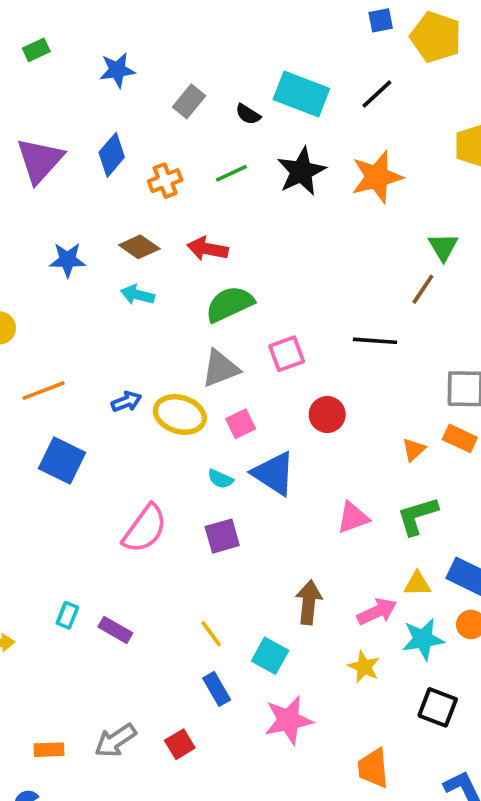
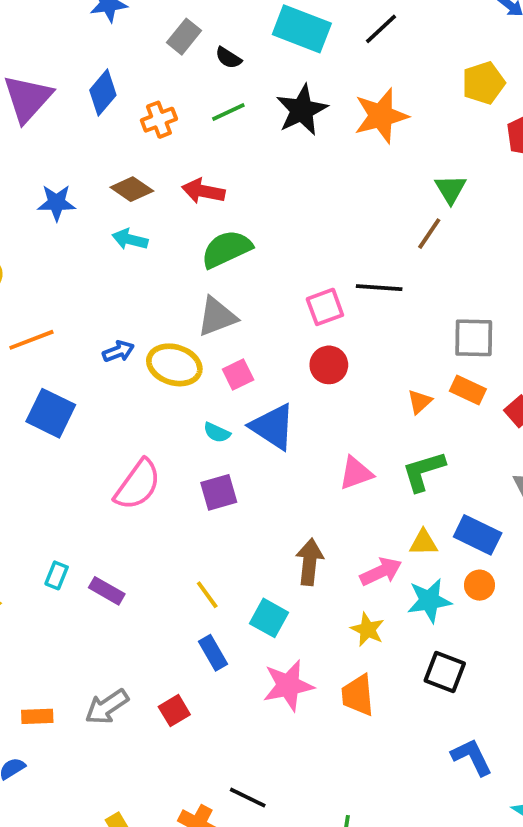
black semicircle: (248, 114) -> (228, 58), moved
pink square: (287, 354) -> (325, 307), moved
orange trapezoid: (373, 768) -> (358, 695), moved

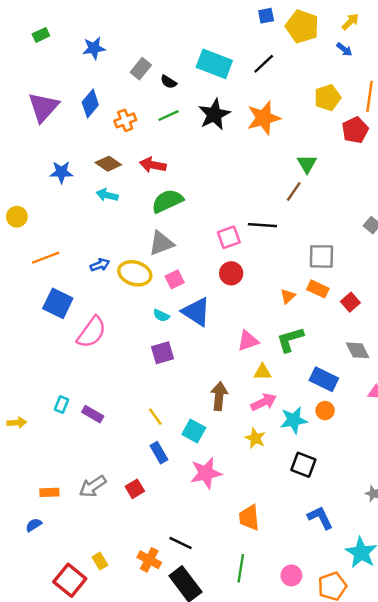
pink semicircle: (138, 485) -> (91, 332), moved
yellow triangle: (423, 543) -> (262, 372), moved
orange trapezoid: (358, 695) -> (249, 518), moved

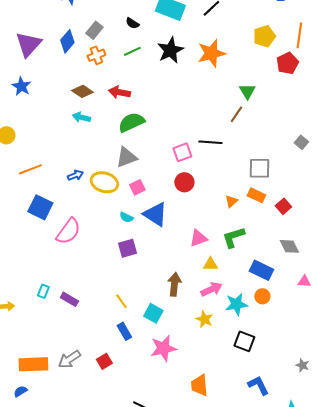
gray rectangle: (141, 69) -> (94, 30), moved
blue star: (61, 172) -> (21, 86), moved, turned 30
orange rectangle: (49, 492) -> (33, 364), size x1.8

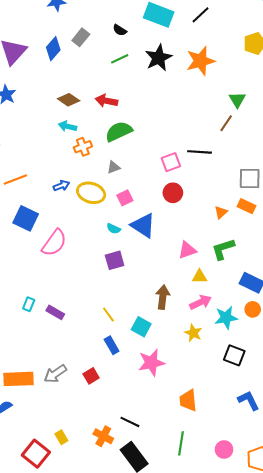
orange cross: (96, 55) -> (83, 147), moved
gray triangle: (126, 157) -> (114, 167), size x0.6

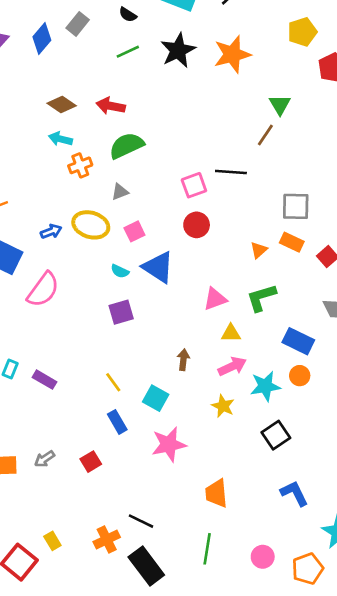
blue arrow: (61, 186) -> (51, 231), moved
brown arrow: (163, 297) -> (183, 360), size x0.7
black square: (234, 355) -> (276, 435), turned 35
gray arrow: (55, 374) -> (45, 459), size x0.7
orange cross: (103, 436) -> (107, 540), turned 36

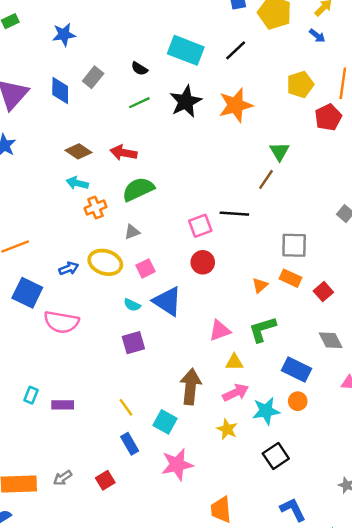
blue diamond: (42, 38) -> (60, 91), turned -40
pink semicircle: (43, 290) -> (61, 322), turned 64
brown arrow: (183, 360) -> (191, 387), size x1.8
purple rectangle: (45, 380) -> (63, 405), turned -30

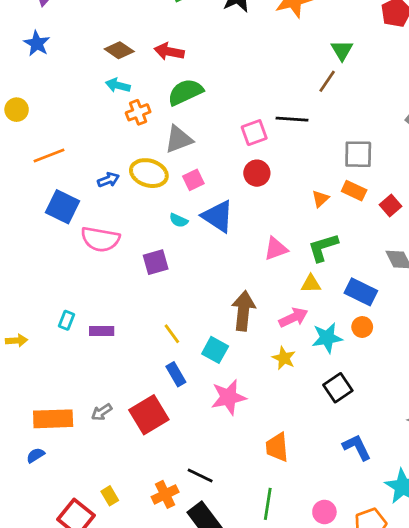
gray triangle: (132, 232) -> (179, 139), size x1.6
purple square: (133, 343) -> (156, 262), moved
yellow triangle: (234, 362) -> (311, 284), moved
red square: (105, 480) -> (149, 415), size x1.8

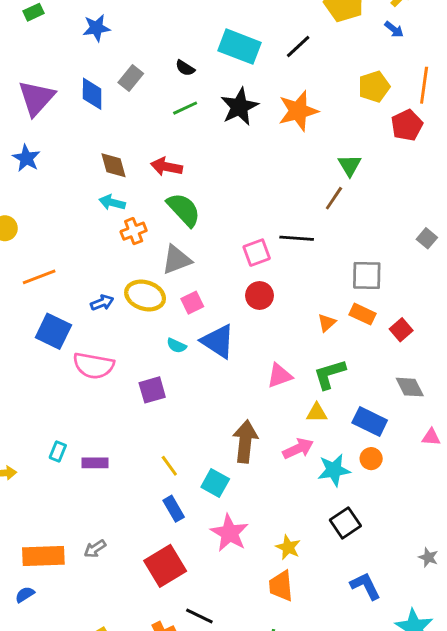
brown diamond: (119, 50) -> (114, 165), turned 40
green semicircle: (185, 92) -> (184, 210), turned 72
yellow star: (284, 358) -> (288, 547), moved
pink star: (229, 397) -> (229, 533), turned -30
red square: (149, 415) -> (165, 566), moved

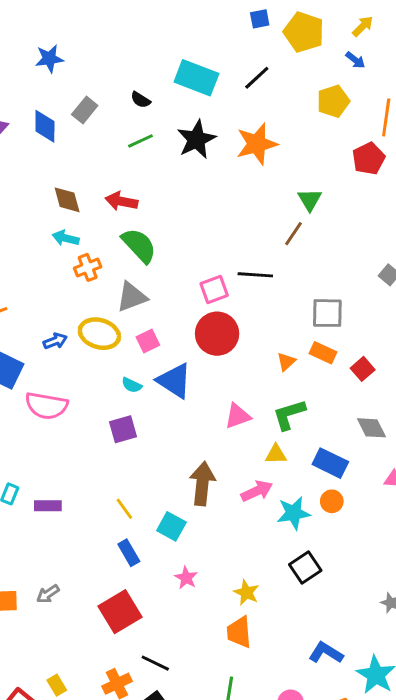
yellow pentagon: (374, 87) -> (333, 101), moved
red circle: (259, 295) -> (217, 334), size x1.5
purple square: (152, 390) -> (123, 429), moved
pink star: (229, 533) -> (186, 578), size x0.6
blue L-shape: (365, 586) -> (326, 653), moved, turned -32

